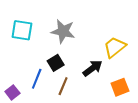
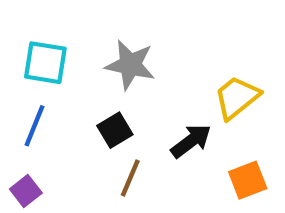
blue line: (37, 79) -> (34, 126), moved

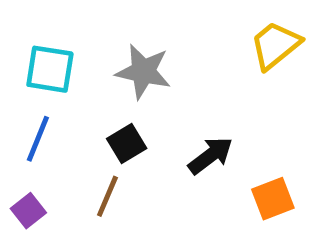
yellow trapezoid: (237, 97) -> (275, 45), moved
brown line: (130, 178) -> (107, 196), moved

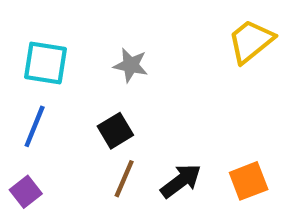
gray star: (143, 72) -> (131, 65), size x0.7
black arrow: (211, 155) -> (181, 181), moved
brown line: (107, 196) -> (124, 179), moved

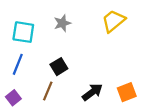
yellow trapezoid: (251, 41) -> (113, 21), moved
gray star: (131, 65) -> (62, 23), moved, turned -30
brown line: (124, 179) -> (48, 91), moved

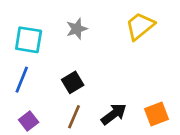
brown line: (48, 91) -> (74, 117), moved
purple square: (13, 98) -> (29, 121), moved

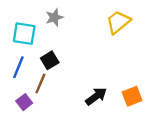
gray star: (77, 29) -> (54, 17), moved
black square: (73, 82) -> (50, 60), moved
brown line: (74, 117) -> (40, 83), moved

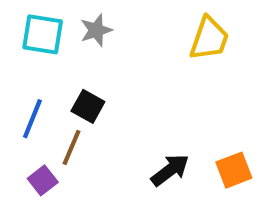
yellow trapezoid: (118, 22) -> (209, 39), turned 148
cyan square: (24, 34) -> (43, 34), moved
black square: (50, 60) -> (88, 106), turned -30

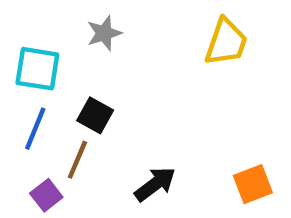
cyan square: (43, 34) -> (37, 69), moved
black arrow: (170, 170) -> (155, 184), moved

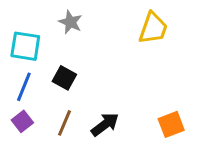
gray star: (104, 33) -> (70, 22), turned -30
brown line: (77, 160) -> (64, 123), moved
purple square: (46, 195) -> (22, 121), moved

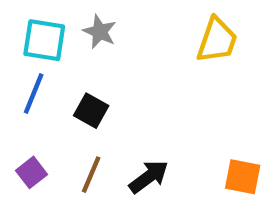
cyan square: (25, 46) -> (44, 40), moved
blue line: (24, 87) -> (34, 94), moved
orange square: (171, 124) -> (243, 177), turned 32

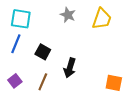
gray star: (100, 32) -> (68, 15), moved
black arrow: (149, 177) -> (70, 68), moved, turned 144

